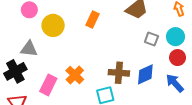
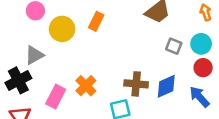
orange rectangle: (93, 19) -> (96, 21), moved
gray triangle: (29, 49) -> (34, 55), turned -36

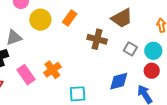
brown cross: (136, 84) -> (97, 39), moved
pink rectangle: (56, 97) -> (26, 75), turned -72

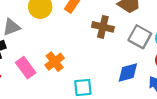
gray square: (130, 49) -> (140, 37), size x1.5

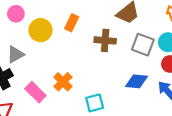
blue diamond: (128, 72) -> (136, 81), turned 30

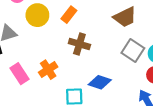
brown cross: (105, 40) -> (79, 44), moved
blue diamond: (136, 81) -> (100, 82), moved

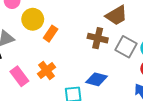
orange rectangle: (69, 15) -> (51, 34), moved
brown cross: (79, 44) -> (98, 38), moved

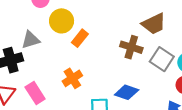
pink rectangle: (19, 76) -> (35, 93), moved

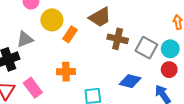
brown trapezoid: (154, 24) -> (100, 17), moved
orange cross: (72, 78) -> (66, 72), turned 36
blue diamond: (127, 92) -> (130, 81), moved

